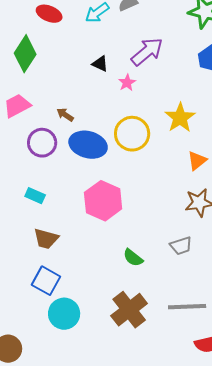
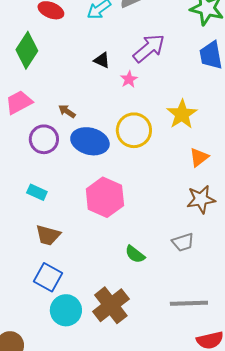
brown cross: (129, 310) -> (111, 305), moved

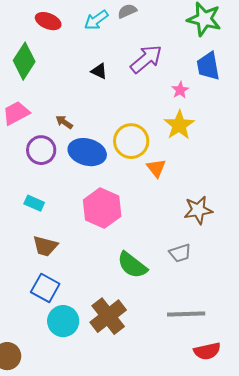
pink star: (129, 79) -> (180, 90), moved
orange triangle: (199, 157) -> (156, 168), moved, turned -30
green semicircle: (135, 254) -> (132, 265), size x1.5

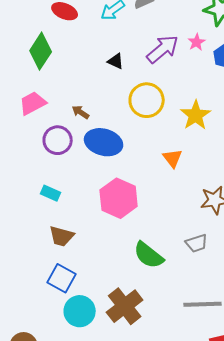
pink star: (180, 90) -> (197, 42), moved
yellow circle: (131, 141) -> (147, 100), moved

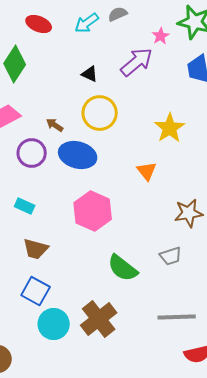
pink star: (197, 42) -> (161, 36), moved
yellow circle: (147, 100) -> (100, 113), moved

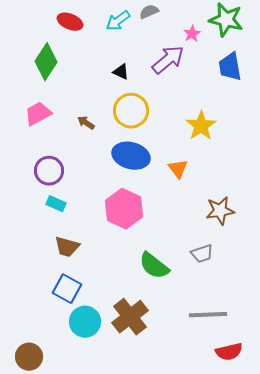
purple circle: (32, 153) -> (49, 171), moved
blue ellipse: (78, 155) -> (131, 156), moved

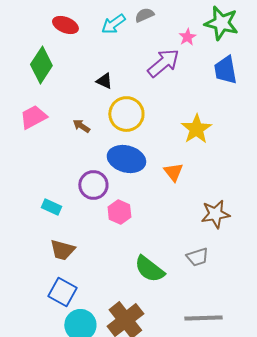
black triangle: (121, 72) -> (104, 81), moved
purple circle: (49, 171) -> (93, 185), moved
pink hexagon: (124, 209) -> (119, 212), size x0.6

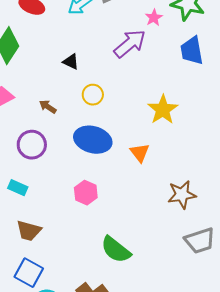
yellow circle: (126, 114) -> (93, 95), size x0.6
purple circle: (93, 185) -> (32, 145), moved
gray trapezoid: (197, 257) -> (200, 241), moved, size x1.4

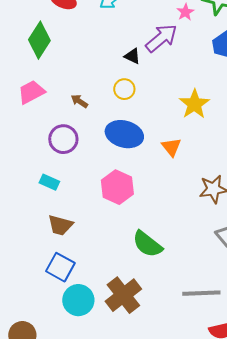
black triangle: (71, 62) -> (132, 56), moved
pink hexagon: (86, 193) -> (117, 187), size x1.4

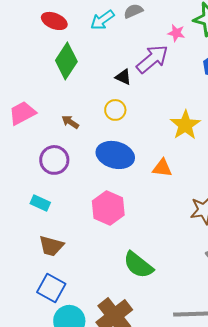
pink star: (185, 12) -> (176, 33), turned -30
green diamond: (39, 40) -> (66, 61), moved
orange triangle: (171, 147) -> (162, 168), turned -45

